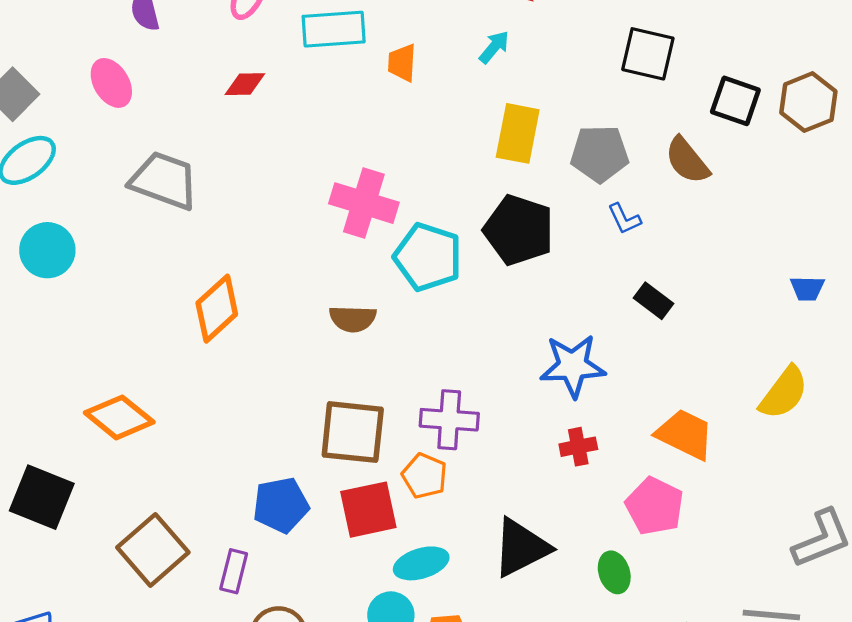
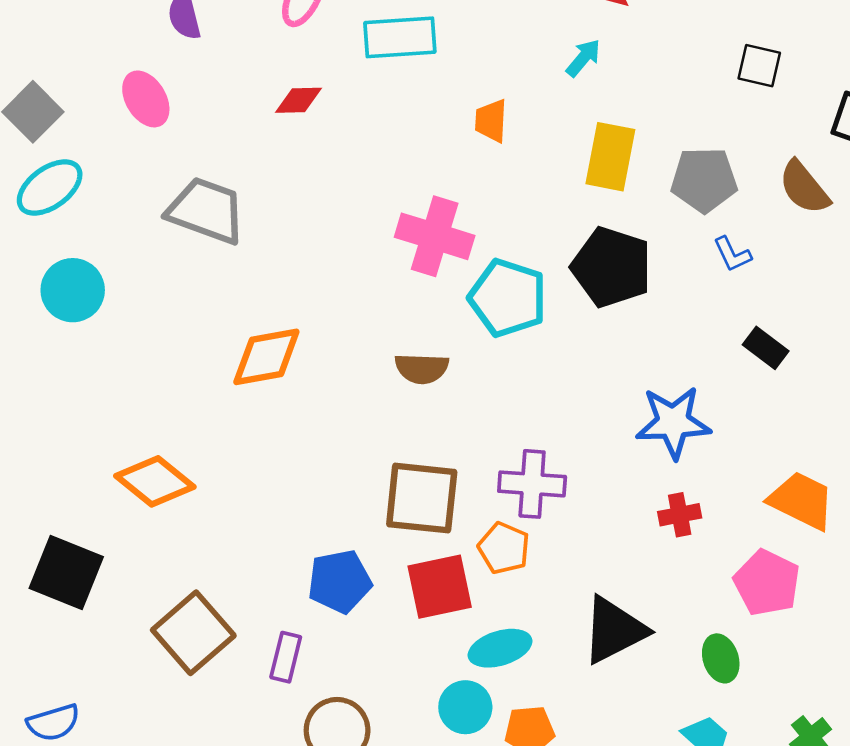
black square: (648, 54) -> (759, 66), size x0.7
orange trapezoid: (402, 63) -> (491, 121), moved
orange diamond: (217, 309) -> (266, 357), turned 32

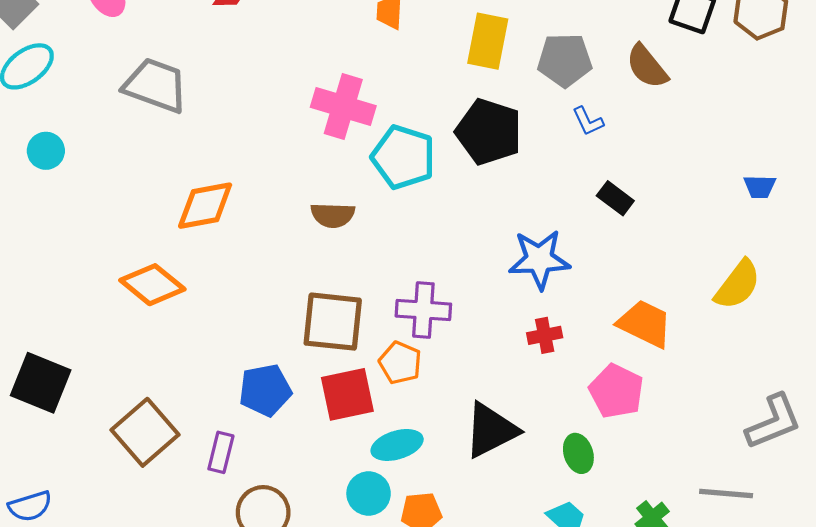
cyan circle: (73, 290) -> (46, 151), size x0.7
orange diamond: (155, 481) -> (152, 285), moved

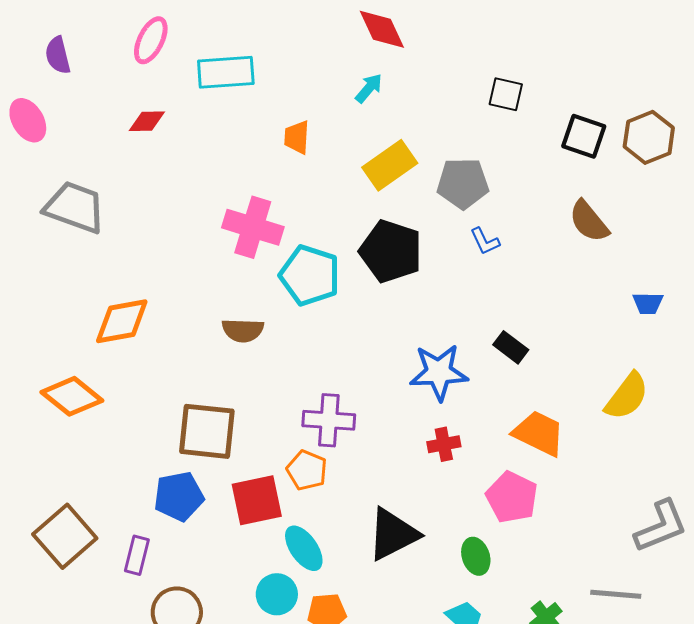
yellow rectangle: (488, 41) -> (390, 165), turned 44
brown semicircle: (647, 66) -> (589, 221), moved
black rectangle: (615, 198) -> (511, 347), moved
brown square: (333, 322) -> (207, 431), moved
cyan ellipse: (397, 445) -> (304, 548), turned 72

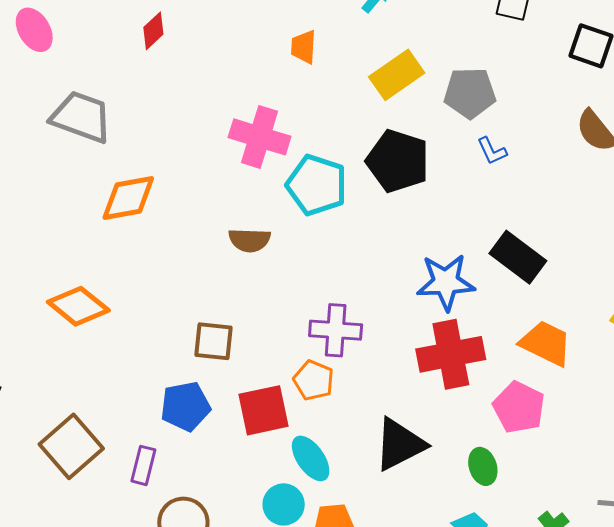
red diamond: (147, 121) -> (153, 31), turned -42
orange diamond: (122, 321) -> (128, 198), moved
black rectangle: (511, 347) -> (518, 257), size x1.6
brown square: (207, 431) -> (213, 341), size x0.7
red cross: (444, 444) -> (451, 354), size x2.0

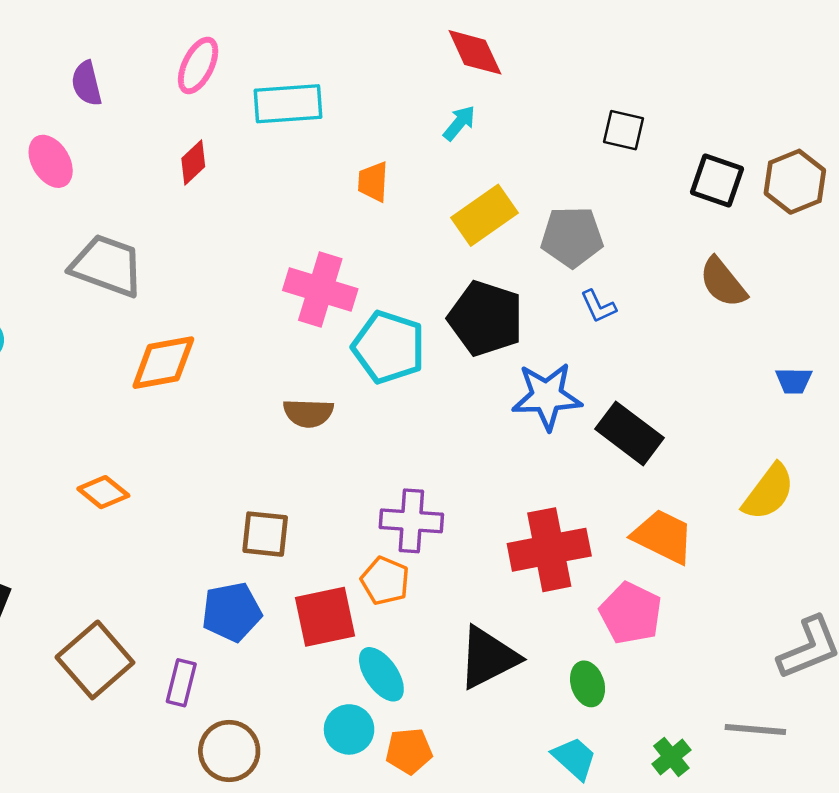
blue star: (446, 282) -> (547, 396), moved
orange diamond: (78, 306) -> (103, 492), size x0.7

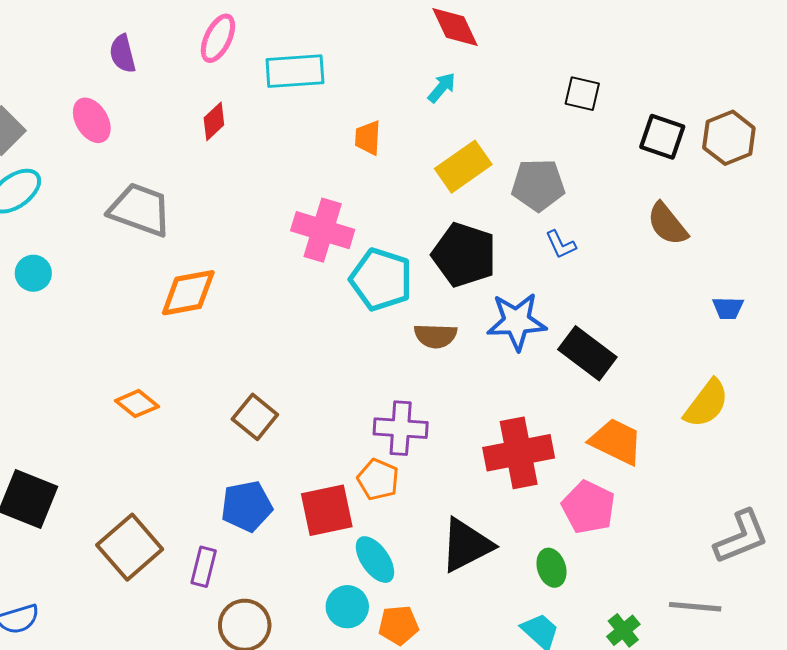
brown semicircle: (308, 413) -> (436, 336), moved
brown square: (265, 534) -> (255, 417), moved, turned 33

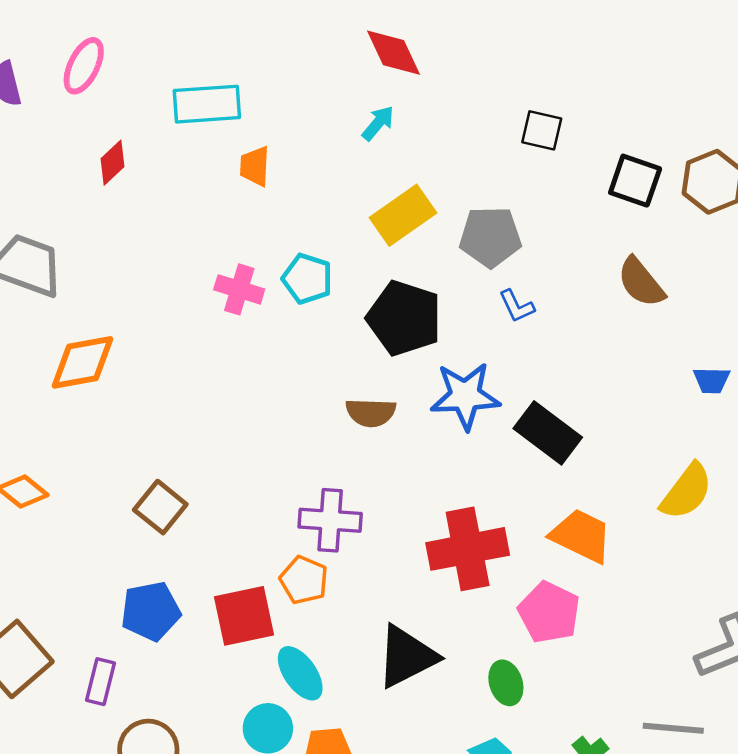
pink ellipse: (218, 38) -> (84, 66), moved
orange trapezoid: (368, 138) -> (255, 166), moved
pink cross: (323, 230) -> (239, 289), size x0.7
cyan pentagon: (381, 279) -> (307, 279), moved, size x0.7

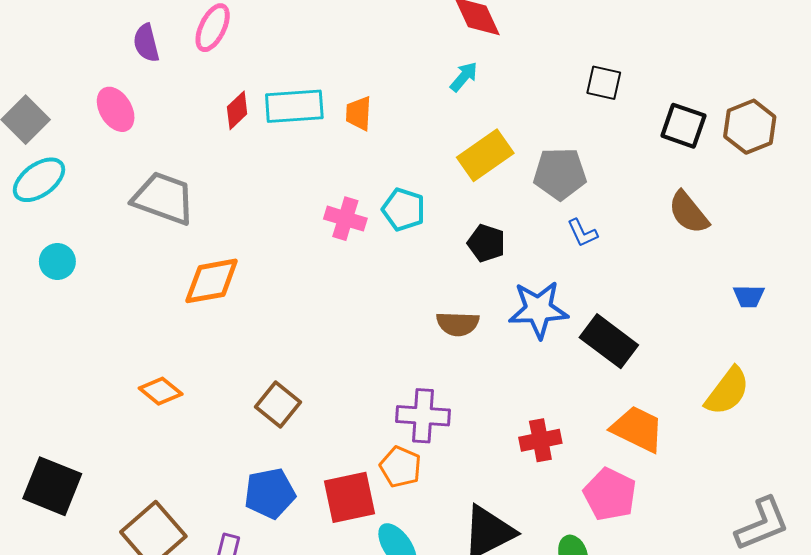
cyan rectangle: (207, 104) -> (294, 106), moved
black pentagon: (404, 318) -> (486, 243), size x0.6
red cross: (468, 549) -> (540, 440), size x0.6

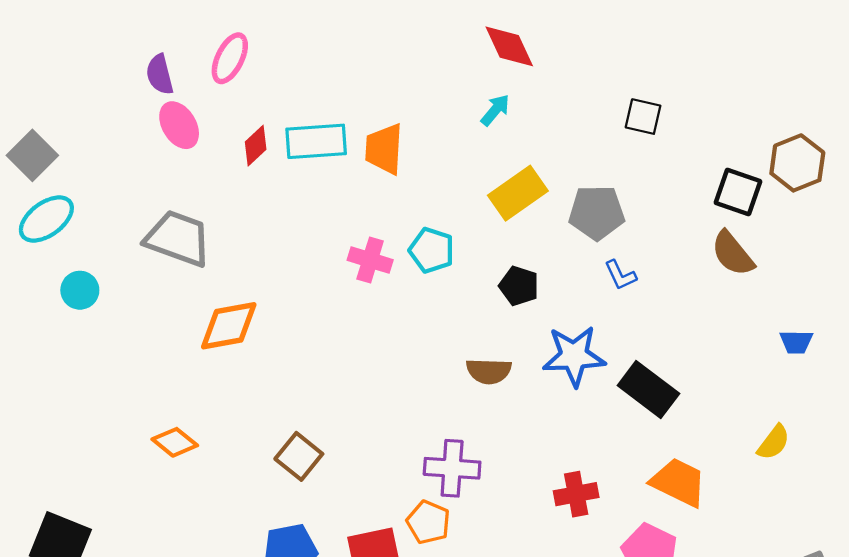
pink ellipse: (116, 109) -> (179, 125), moved
orange trapezoid: (359, 113) -> (384, 149), size x1.4
black square: (683, 126) -> (738, 192), moved
cyan circle: (57, 262) -> (80, 290), moved
yellow semicircle: (727, 391) -> (774, 442), size x0.7

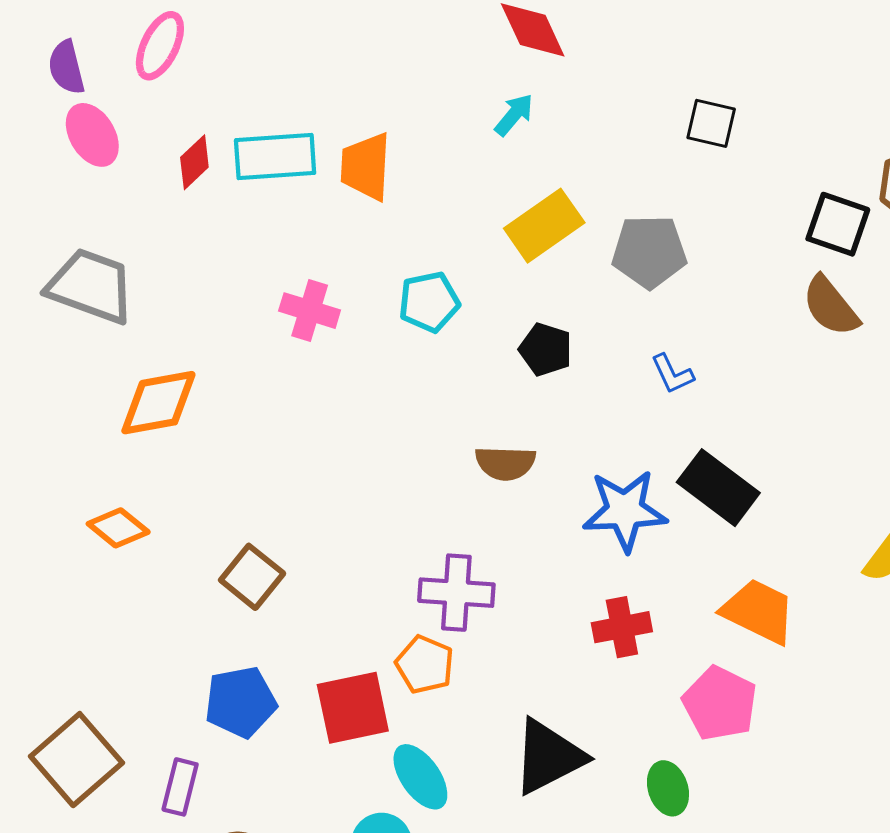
cyan pentagon: (432, 250) -> (429, 302), turned -30
pink cross: (370, 260) -> (310, 311), moved
blue L-shape: (620, 275) -> (672, 374), moved
blue star: (574, 356) -> (625, 511), moved
orange diamond: (175, 442) -> (118, 528), moved

